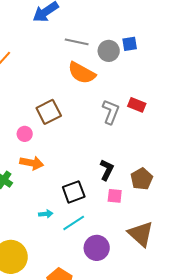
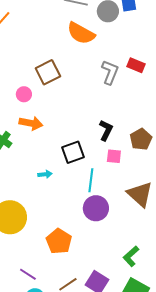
cyan line: (74, 223) -> (91, 180), moved, turned -50

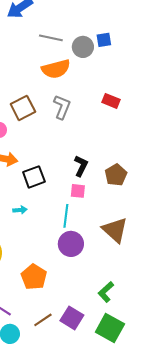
orange semicircle: (81, 33) -> (56, 69), turned -44
gray L-shape: (110, 72) -> (62, 107), moved
black square: (73, 152) -> (34, 177), moved
pink square: (114, 156) -> (78, 191), moved

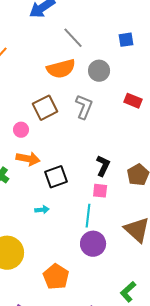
gray line: (51, 38) -> (73, 38), turned 35
gray circle: (83, 47) -> (99, 71), moved
orange semicircle: (56, 69) -> (61, 69), moved

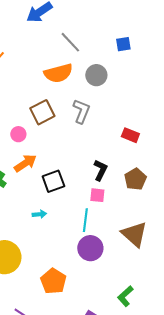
red rectangle: (133, 101) -> (130, 135), moved
orange arrow: (28, 159) -> (25, 163), turned -45

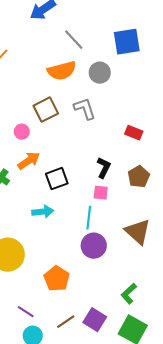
blue square: (123, 44) -> (127, 42), size x1.8
gray L-shape: (81, 111) -> (85, 109), turned -40
cyan arrow: (39, 214) -> (43, 212), size x1.5

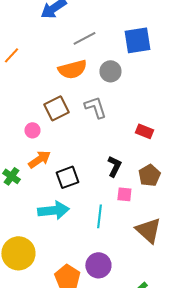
gray line: (74, 40) -> (84, 38), turned -75
pink square: (101, 193) -> (124, 194), moved
cyan arrow: (43, 212) -> (53, 210), size x1.4
purple circle: (94, 246) -> (98, 265), moved

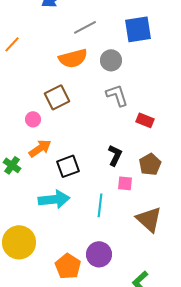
gray L-shape: (95, 107) -> (117, 95), moved

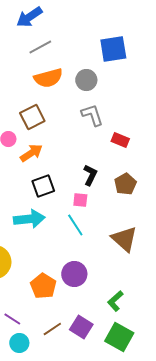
gray line: (85, 27) -> (40, 47), moved
orange arrow: (40, 148) -> (31, 153), moved
pink square: (125, 183) -> (80, 200), moved
cyan line: (100, 205) -> (75, 225), turned -40

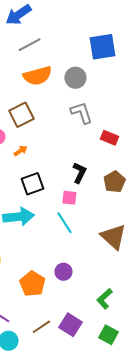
orange arrow: (31, 153) -> (20, 151), size x0.6
purple circle: (74, 274) -> (63, 272), size x0.7
green square: (119, 337) -> (108, 335), size x0.7

